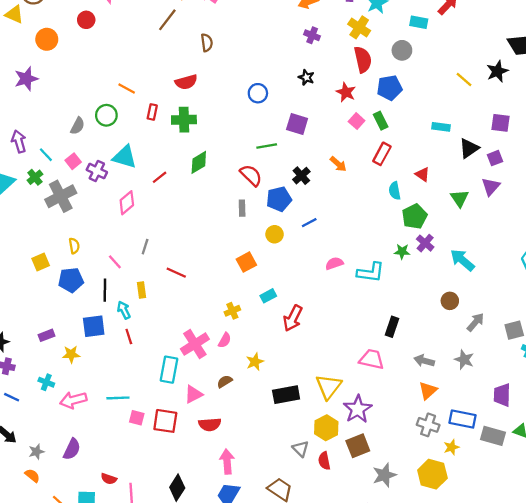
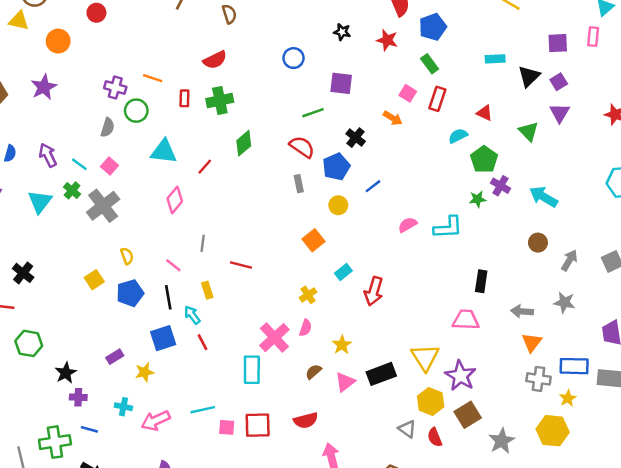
pink square: (357, 121) -> (408, 93), moved
purple cross: (97, 171) -> (115, 88), moved
cyan semicircle: (395, 191) -> (458, 136), turned 84
pink triangle: (193, 394) -> (345, 382), moved

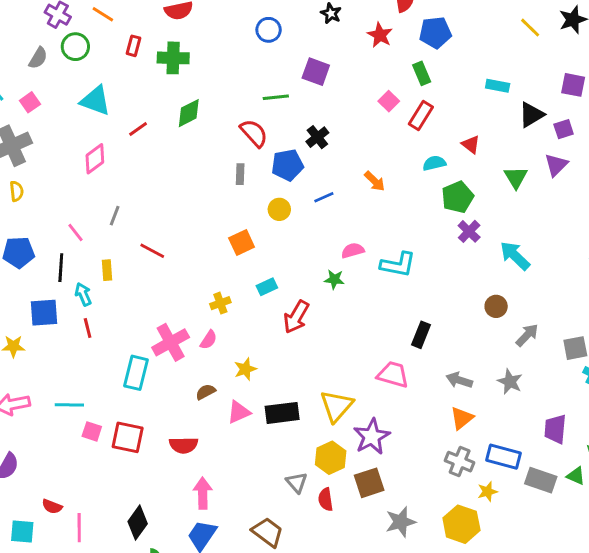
orange arrow: (393, 118) -> (375, 181), moved
green star: (478, 199) -> (334, 279), moved
yellow semicircle: (127, 256) -> (17, 191), moved

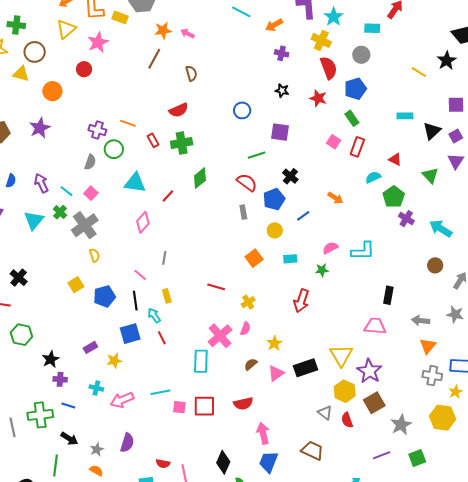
red rectangle: (134, 46) -> (153, 140), turned -32
red line: (152, 251) -> (216, 287), moved
cyan rectangle: (267, 287) -> (290, 259), moved, turned 32

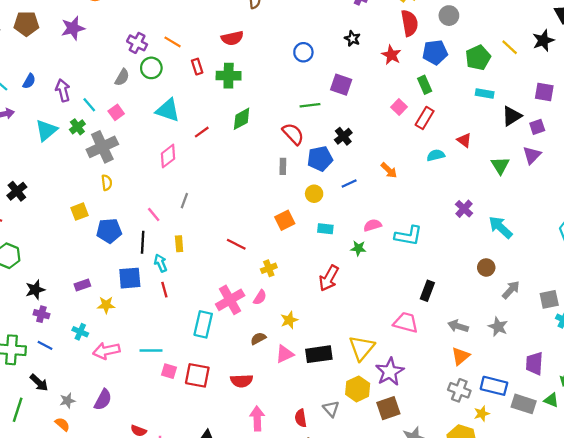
green pentagon: (394, 197) -> (478, 58), moved
red semicircle: (347, 420) -> (301, 418), moved

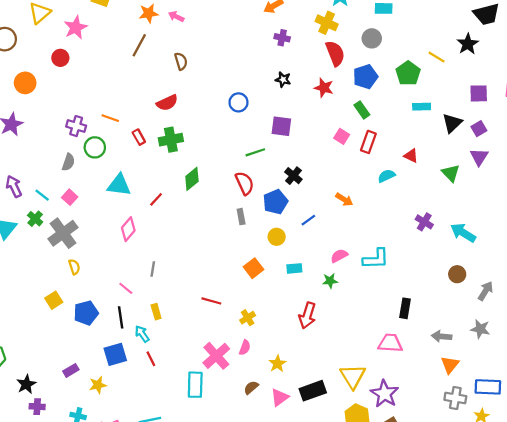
red semicircle: (293, 134) -> (245, 183), turned 30

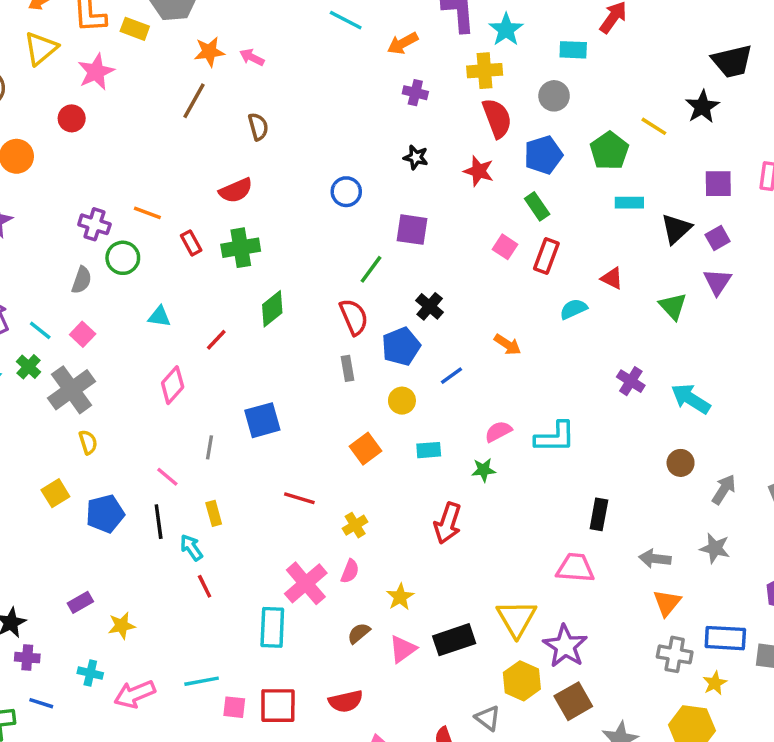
yellow cross: (327, 23) -> (485, 71), turned -30
green line: (255, 152) -> (371, 269), turned -36
cyan triangle: (119, 185) -> (159, 317), size x0.6
blue square: (115, 354) -> (262, 420), moved

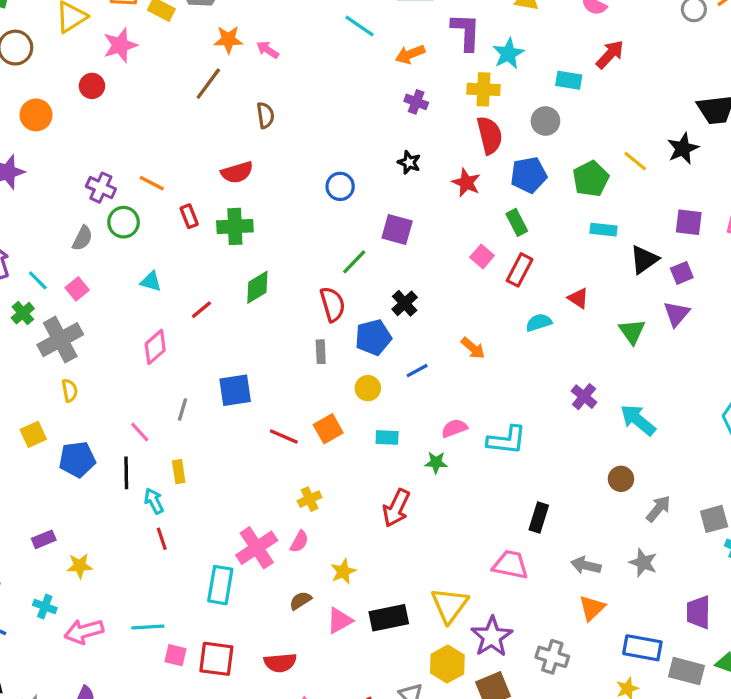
red line: (299, 498) -> (284, 437), moved
gray cross: (675, 654) -> (552, 657), moved

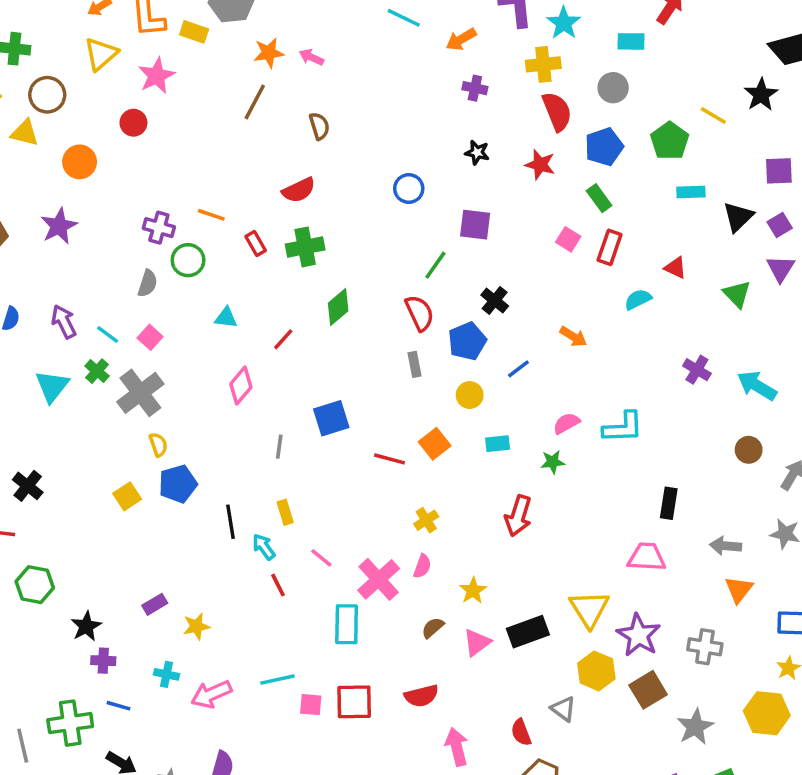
pink line: (140, 432) -> (321, 558), moved
blue pentagon: (77, 459) -> (178, 484), moved

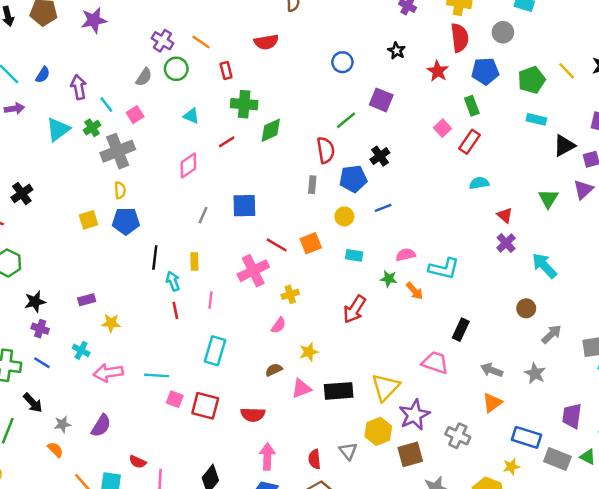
green cross: (305, 247) -> (244, 104), moved
red triangle: (675, 268) -> (505, 215), moved
orange arrow: (573, 337) -> (415, 291), moved
pink line: (321, 558) -> (211, 300), turned 42
pink cross: (379, 579) -> (253, 271), moved

